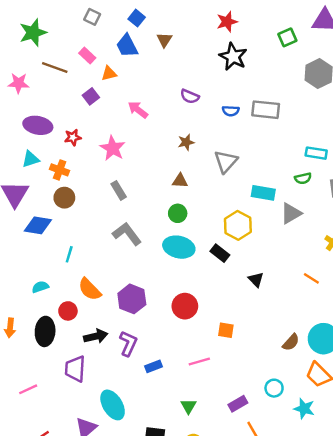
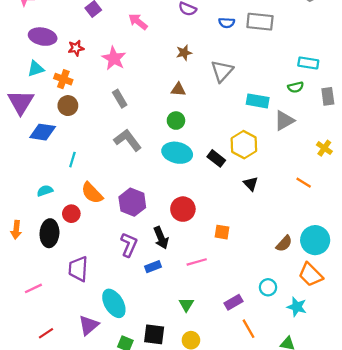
yellow hexagon: (238, 225) -> (244, 145), moved
black arrow: (96, 336) -> (161, 238), moved, turned 80

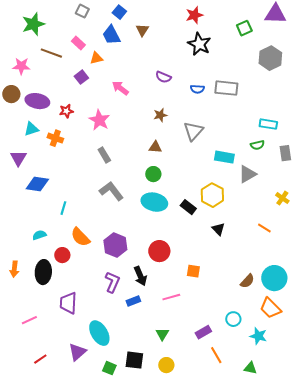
purple triangle: (21, 102) -> (18, 158), size x0.7
brown circle: (68, 106) -> (11, 94), moved

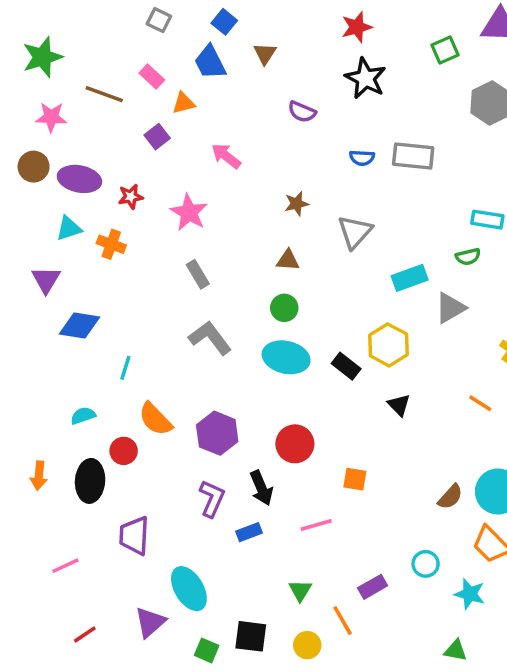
green star: (33, 24) -> (42, 57), moved
purple semicircle: (163, 77) -> (302, 112), moved
cyan rectangle: (224, 157) -> (410, 278), turned -30
orange line: (216, 355) -> (343, 620), moved

